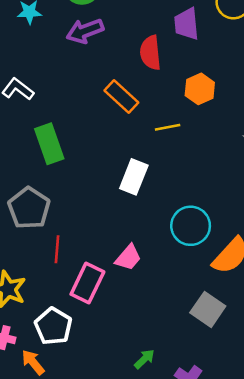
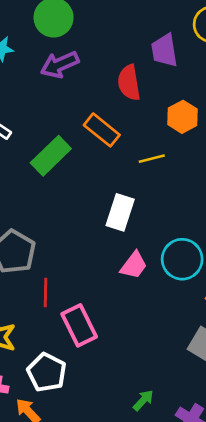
green rectangle: (49, 144) -> (51, 156), moved, turned 69
pink trapezoid: (128, 257) -> (134, 265), moved
pink rectangle: (87, 283) -> (79, 325), turned -48

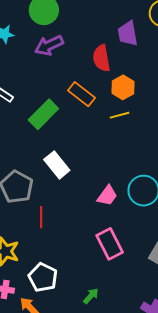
orange hexagon: (183, 117) -> (123, 87), moved
white rectangle: (120, 212) -> (57, 165), moved, turned -56
pink rectangle: (79, 325) -> (110, 244), moved
green arrow: (143, 400) -> (91, 296), moved

